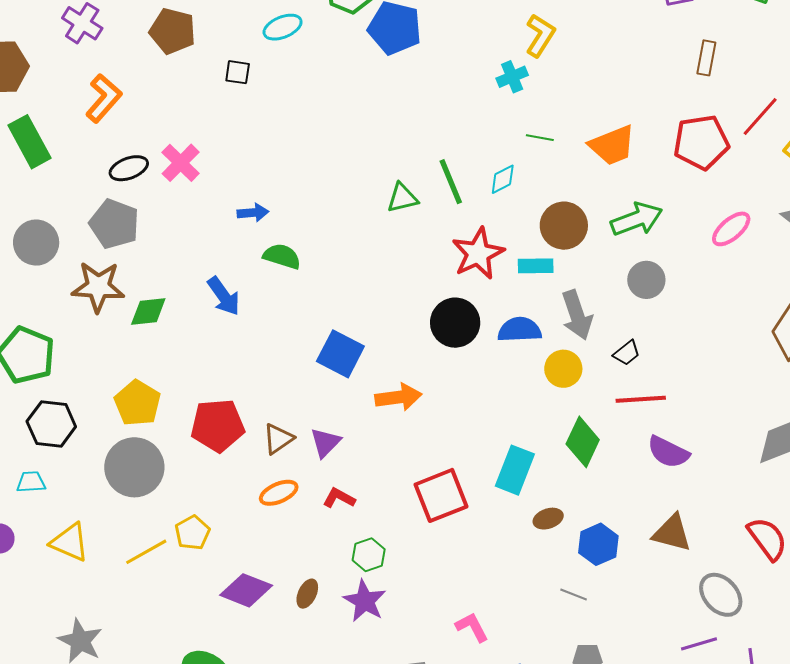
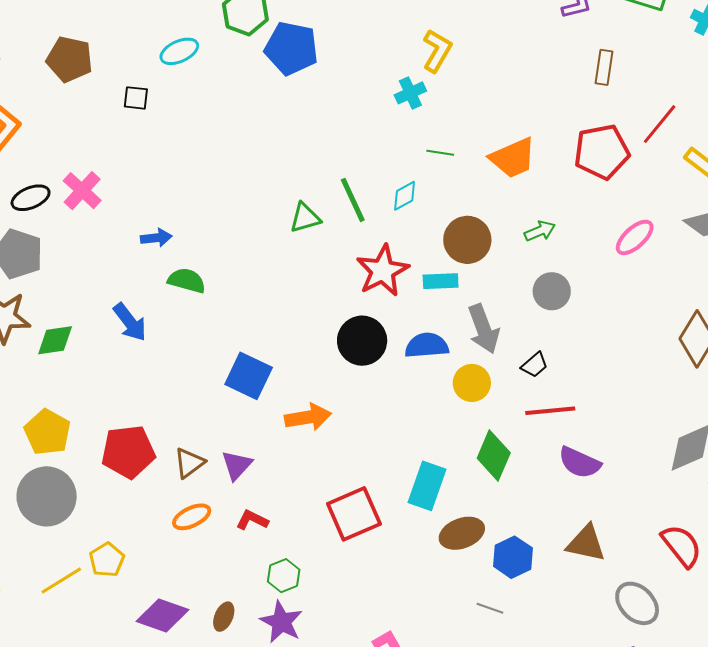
green arrow: (637, 219) -> (540, 231), size x0.6
brown ellipse: (548, 519) -> (462, 533), size x1.5

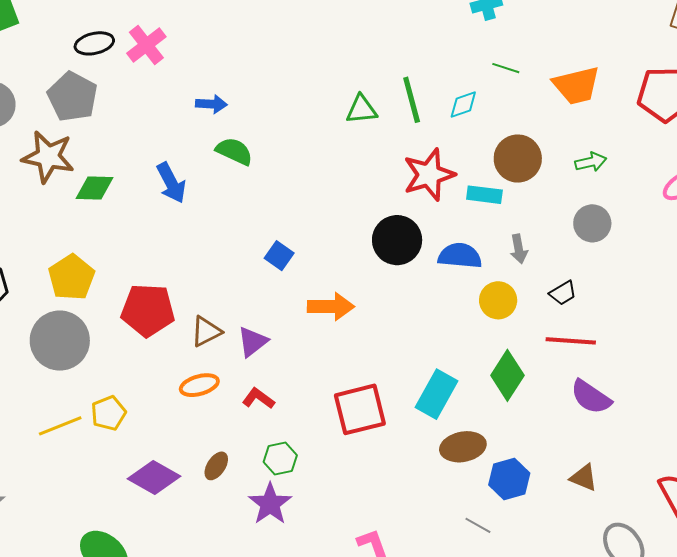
gray arrow: (484, 329) -> (519, 249), size x0.6
blue square: (249, 376) -> (279, 256), size x0.6
brown triangle: (586, 543) -> (584, 478), size x0.7
brown ellipse: (224, 617) -> (216, 466), moved

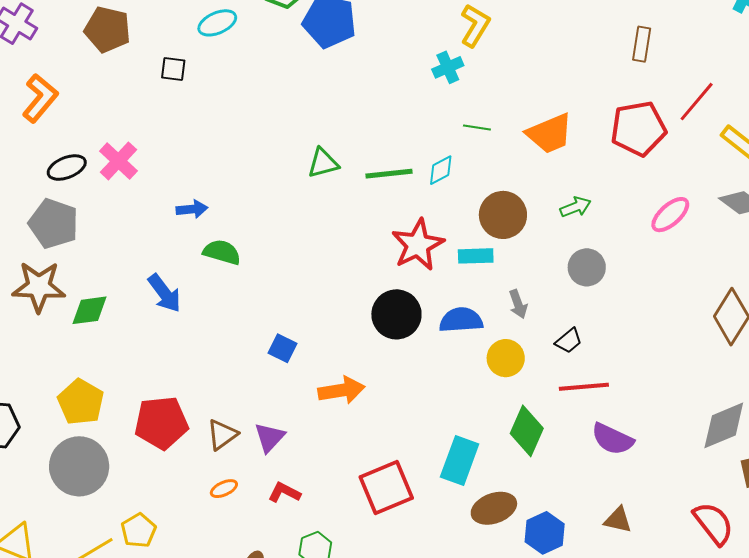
green line: (412, 100) -> (389, 174), turned -72
green triangle: (362, 109) -> (323, 163), moved
orange ellipse: (199, 385) -> (224, 489), size x0.7

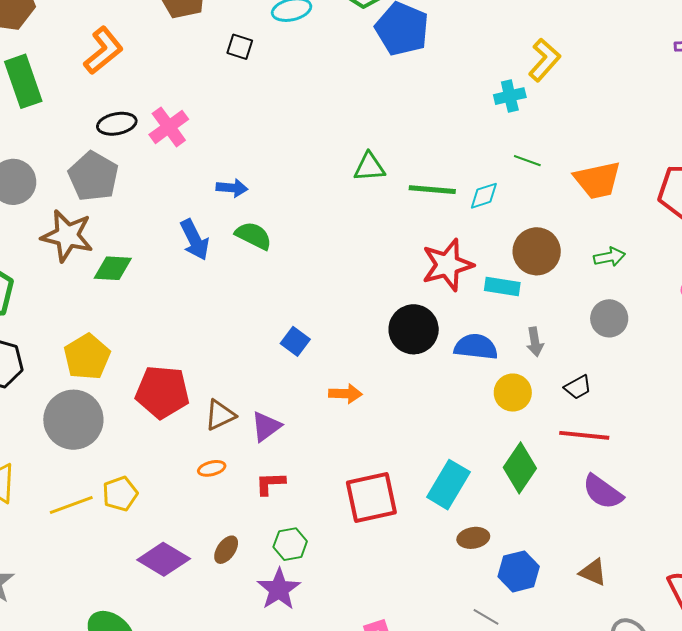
blue arrow: (165, 293) -> (195, 240), moved
orange arrow: (342, 390) -> (345, 394), size x0.7
red L-shape: (284, 492) -> (270, 483), turned -40
brown ellipse: (494, 508) -> (473, 538), size x0.7

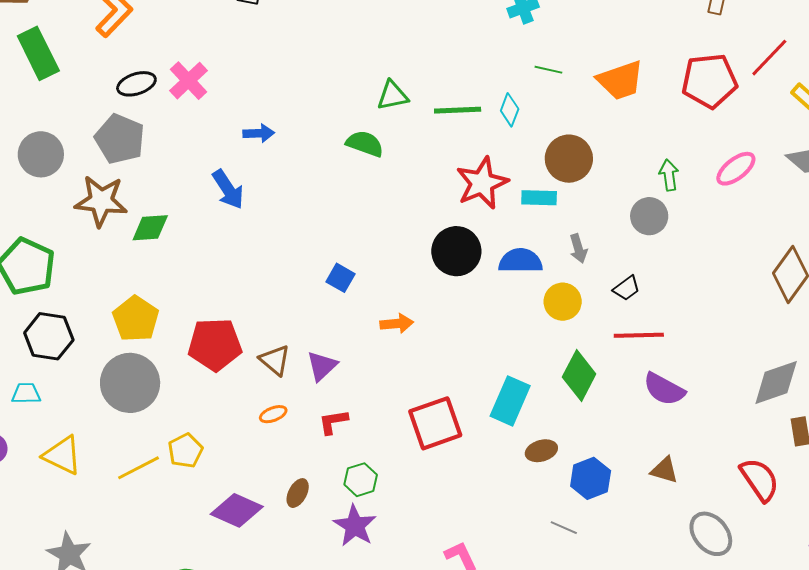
cyan diamond: (484, 196) -> (510, 110), turned -44
green semicircle: (254, 236) -> (365, 144), moved
green arrow: (609, 257) -> (669, 175), moved, turned -80
brown triangle: (220, 415) -> (275, 360), turned -48

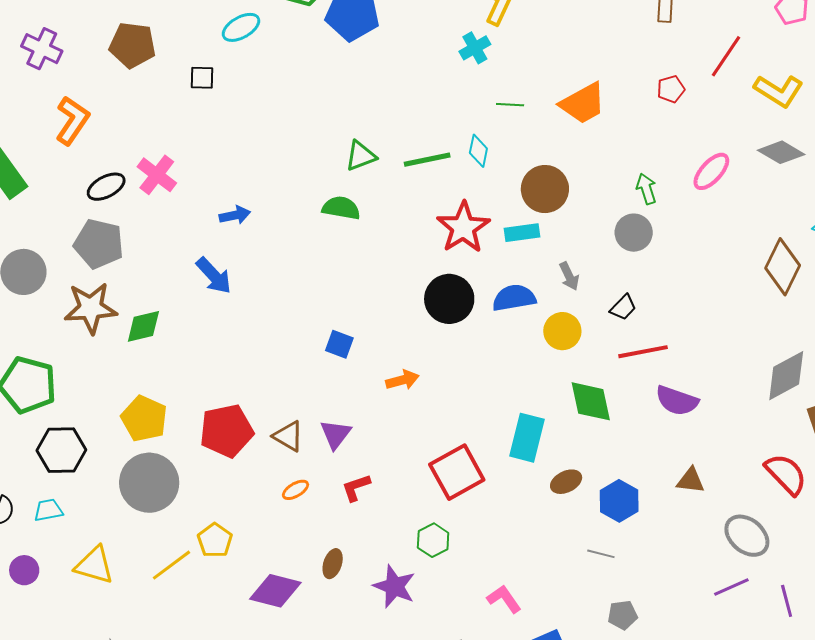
red pentagon: (709, 81) -> (671, 89), size x0.5
green diamond: (579, 376) -> (591, 401), turned -30
green hexagon: (361, 480) -> (433, 540), moved

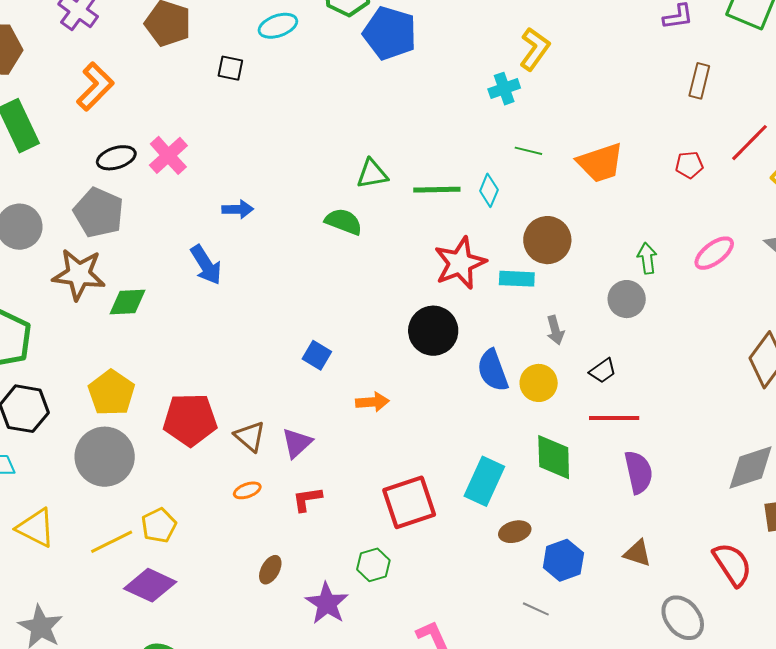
blue semicircle: (514, 298) -> (493, 370), moved, turned -111
purple semicircle: (677, 401) -> (638, 472), turned -132
purple diamond: (275, 591) -> (150, 585), moved

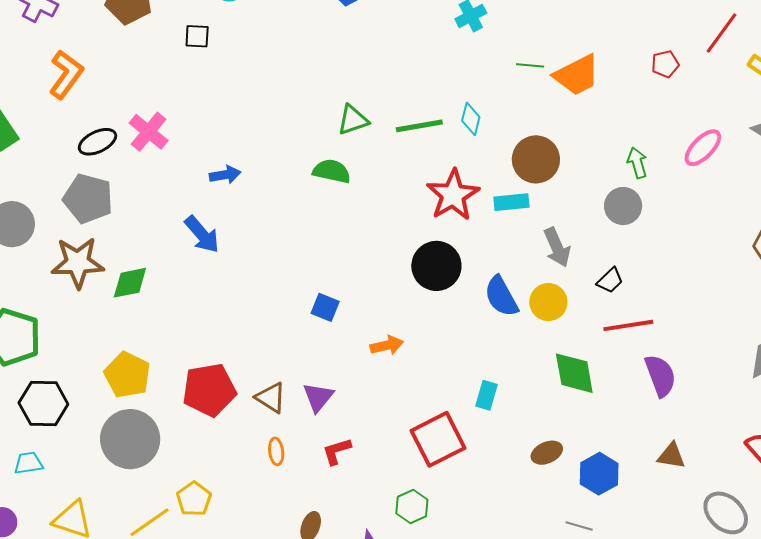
green line: (528, 151) -> (530, 65), moved
gray arrow: (555, 330) -> (557, 247), size x1.4
cyan rectangle: (484, 481) -> (486, 395), moved, size x0.6
orange ellipse: (247, 490) -> (276, 451), turned -68

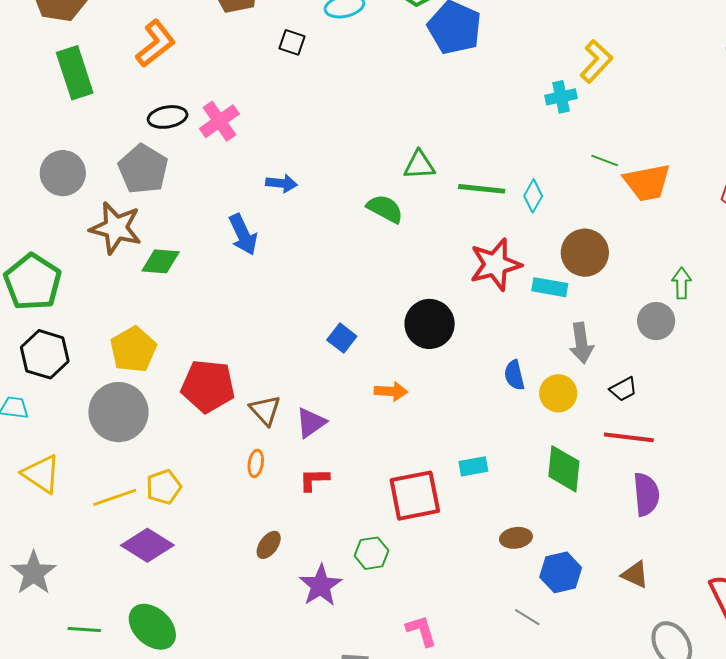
black circle: (436, 266) -> (430, 324), moved
blue semicircle: (501, 296) -> (514, 375), size x0.7
cyan rectangle: (486, 395) -> (473, 466), turned 48

